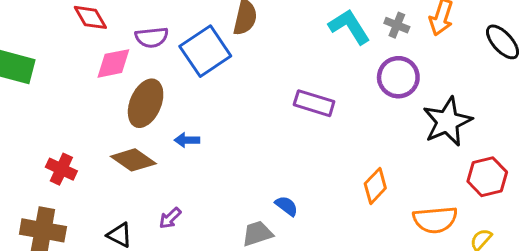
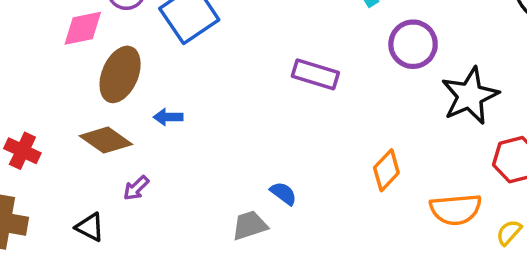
purple arrow: (170, 218) -> (136, 188), moved

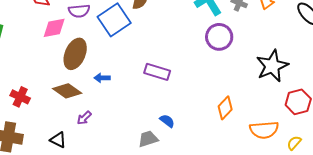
purple circle: (413, 44) -> (219, 37), moved
purple rectangle: (315, 74) -> (157, 72), moved

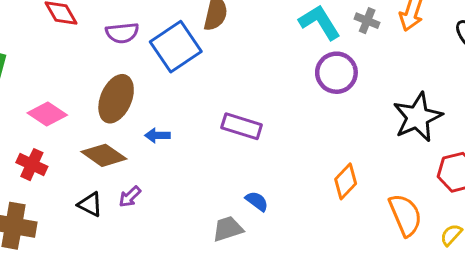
pink diamond: (54, 28) -> (47, 114), moved, turned 45
orange semicircle: (264, 130) -> (405, 215), turned -108
black triangle: (58, 140) -> (90, 204), moved

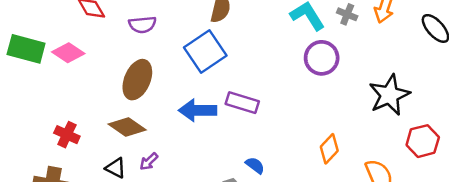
blue square: (176, 47) -> (205, 51), moved
pink diamond: (47, 114) -> (68, 53), moved
blue arrow: (157, 135) -> (197, 110), moved, size x1.8

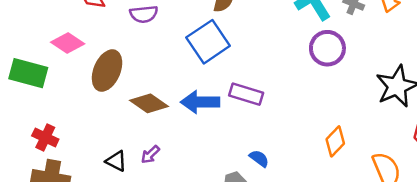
green rectangle: (26, 49) -> (28, 73), moved
brown ellipse: (137, 80) -> (107, 71), moved
brown diamond: (127, 127) -> (149, 103), moved
red cross: (67, 135) -> (45, 137), moved

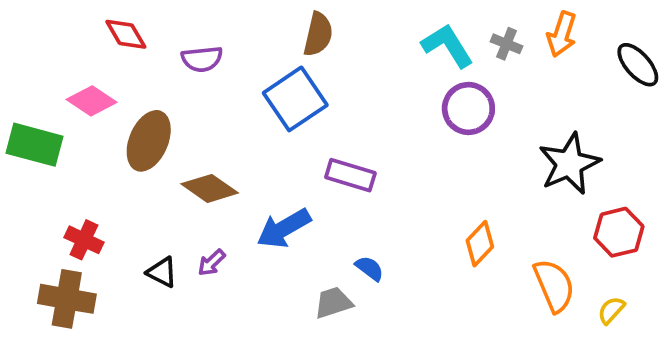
blue arrow: (200, 102) -> (284, 228), moved, turned -30
red cross: (45, 137) -> (84, 240), moved

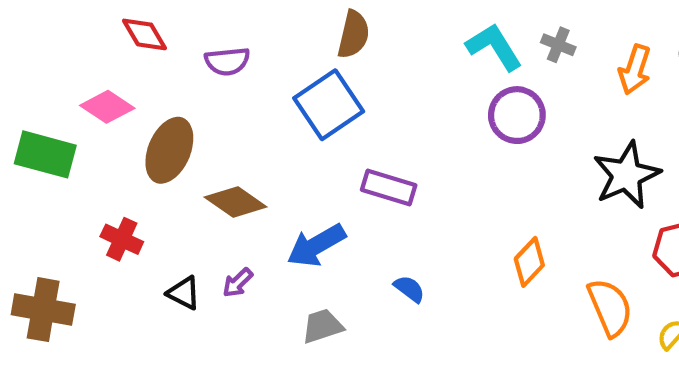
orange arrow: (562, 34) -> (635, 70), moved
red cross: (84, 240) -> (122, 239), moved
brown cross: (67, 299) -> (43, 310), moved
gray trapezoid: (333, 303) -> (322, 326), moved

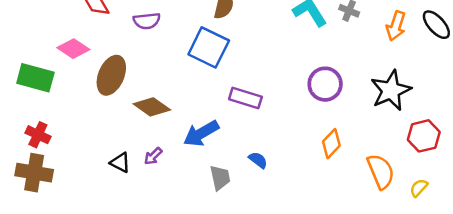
blue square: (329, 105) -> (209, 47), turned -30
purple circle: (517, 115) -> (325, 84), moved
red cross: (122, 239) -> (38, 135), moved
gray trapezoid: (322, 326) -> (220, 178), moved, turned 96

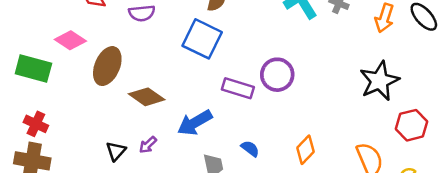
purple circle: (325, 84) -> (277, 75), moved
orange diamond: (331, 144) -> (306, 150), moved
black triangle: (120, 163) -> (116, 151), turned 45

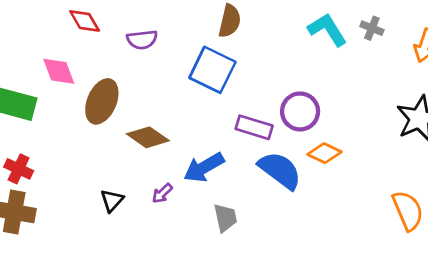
pink diamond: (70, 40) -> (59, 71), turned 36
purple arrow: (148, 145) -> (162, 193), moved
blue semicircle: (250, 149) -> (280, 170), moved, size x2.0
orange diamond: (306, 150) -> (324, 153), moved, turned 72

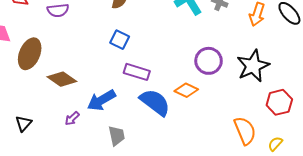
blue square: (212, 70) -> (120, 40), moved, size x0.6
purple circle: (300, 111) -> (209, 61), moved
black triangle: (112, 201) -> (24, 124), moved

